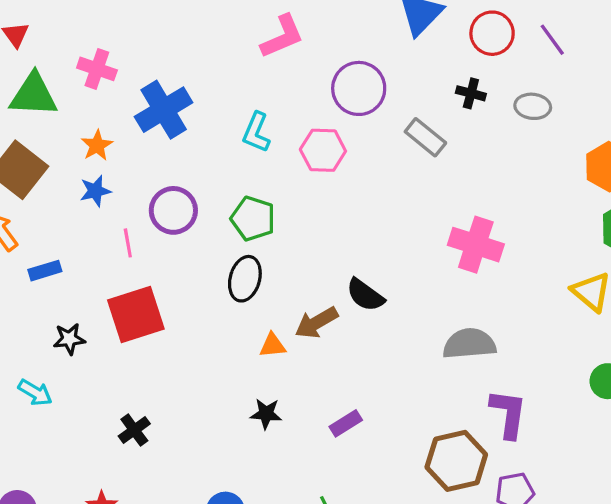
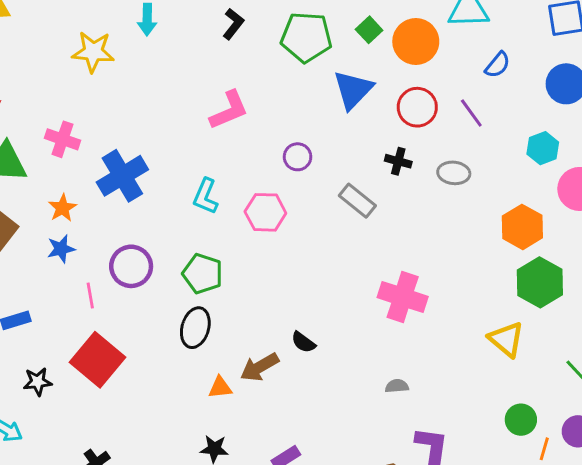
purple circle: (359, 88) -> (298, 157), size x0.6
black semicircle: (365, 295) -> (303, 342), size x0.7
red square: (136, 314) -> (98, 360), turned -32
gray semicircle: (469, 344) -> (397, 386), size x0.5

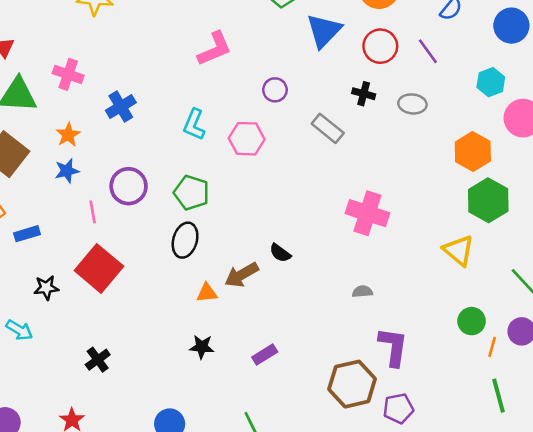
blue cross: (122, 176) -> (121, 107), size x0.7

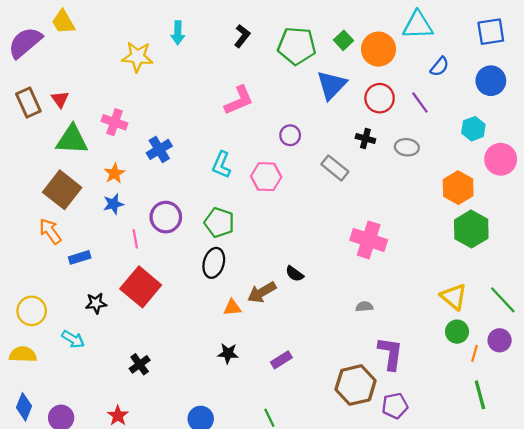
yellow triangle: (459, 250) -> (454, 297), moved

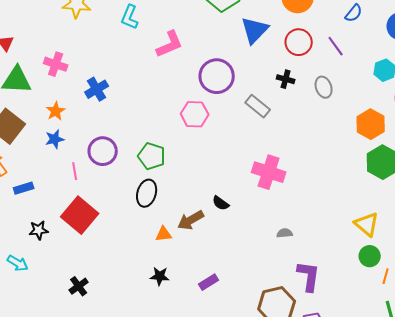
purple circle: (290, 135) -> (217, 76), size x1.8
gray ellipse: (407, 147) -> (324, 87), turned 65
cyan L-shape: (221, 165) -> (130, 17), moved
pink cross: (369, 240) -> (269, 172), moved

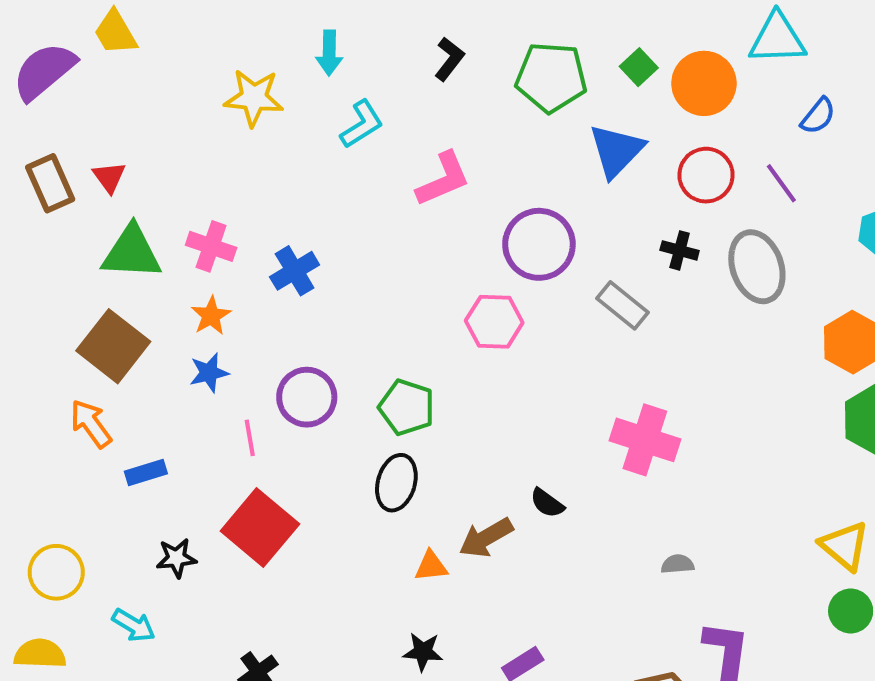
cyan L-shape: (130, 17) -> (362, 124), turned -145
pink cross: (56, 64) -> (211, 246), moved
gray ellipse: (324, 87) -> (757, 267), size x1.6

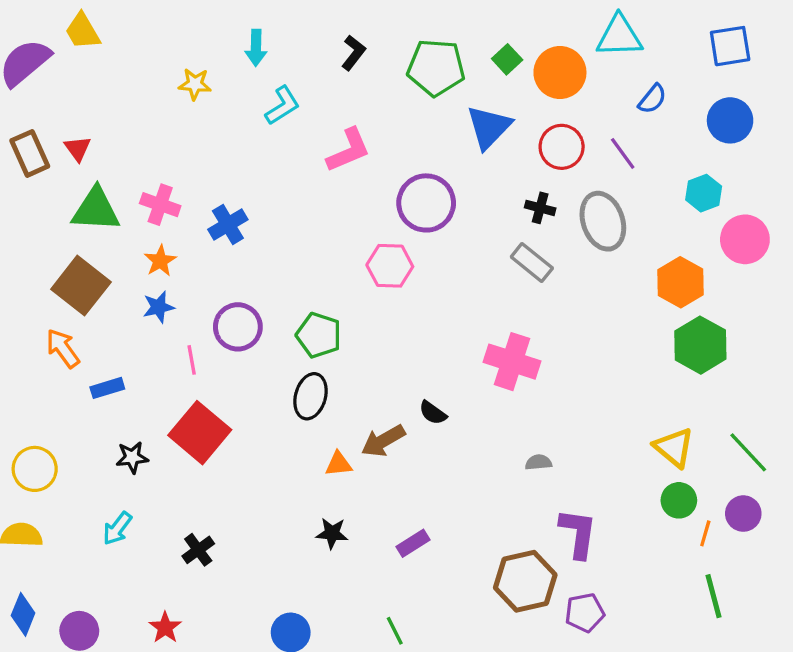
yellow star: (254, 98) -> (195, 84), size x0.7
gray rectangle: (622, 305) -> (532, 262), moved
cyan arrow: (134, 625) -> (117, 528), moved, turned 96

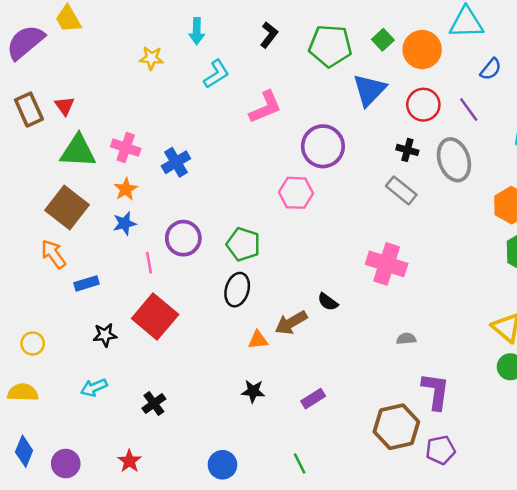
yellow circle: (35, 469) -> (33, 343), size x0.7
cyan arrow: (117, 528) -> (94, 388), turned 30

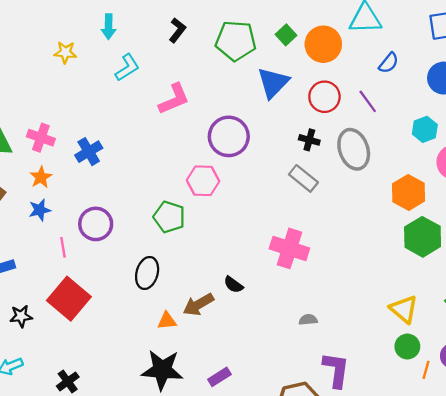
green pentagon: (243, 244) -> (169, 217), moved
black star: (253, 391) -> (162, 370), size x1.8

